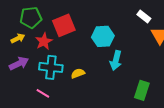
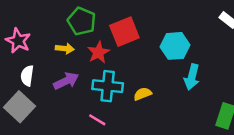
green pentagon: (31, 17) -> (82, 21), turned 30
yellow arrow: (18, 38) -> (65, 48), turned 32

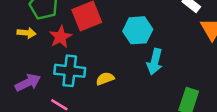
purple arrow: (66, 81) -> (28, 83), moved

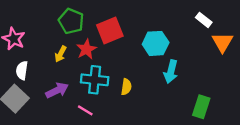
yellow arrow: (27, 33) -> (61, 54), moved, turned 112
yellow semicircle: (105, 79) -> (126, 87), turned 119

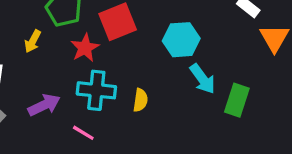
yellow arrow: (61, 54) -> (33, 41), moved
cyan arrow: (171, 72) -> (203, 79), turned -50
green rectangle: (201, 107) -> (237, 100), moved

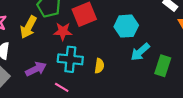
yellow arrow: (33, 41) -> (28, 27), size x1.5
red star: (85, 48) -> (63, 31), turned 30
cyan arrow: (203, 79) -> (140, 52), turned 84

